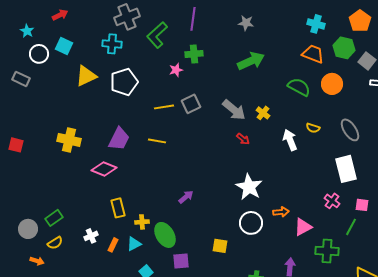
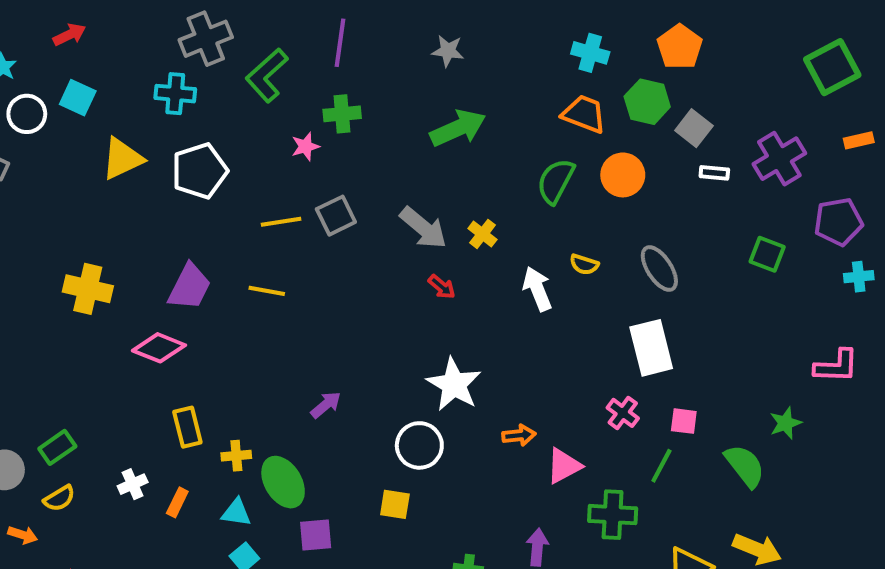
green semicircle: (299, 87) -> (556, 181), turned -90
white circle: (251, 223) -> (419, 445), moved
cyan triangle: (134, 244) -> (236, 513), moved, turned 35

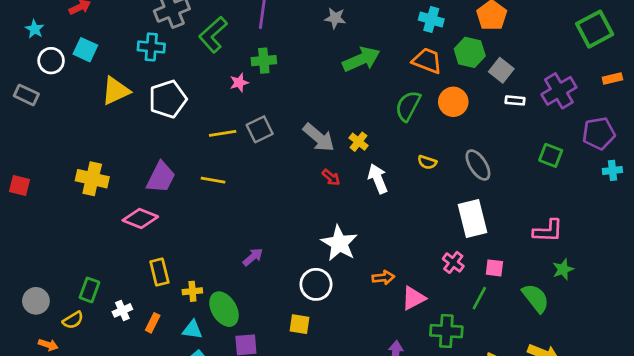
green arrow: (458, 128) -> (361, 59), moved
white arrow: (537, 289) -> (378, 179), moved
pink L-shape: (836, 366) -> (548, 231), moved
green rectangle: (57, 447) -> (89, 290), moved, turned -35

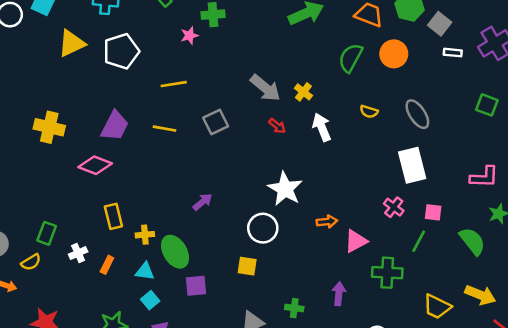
gray square: (260, 129) -> (216, 122), moved

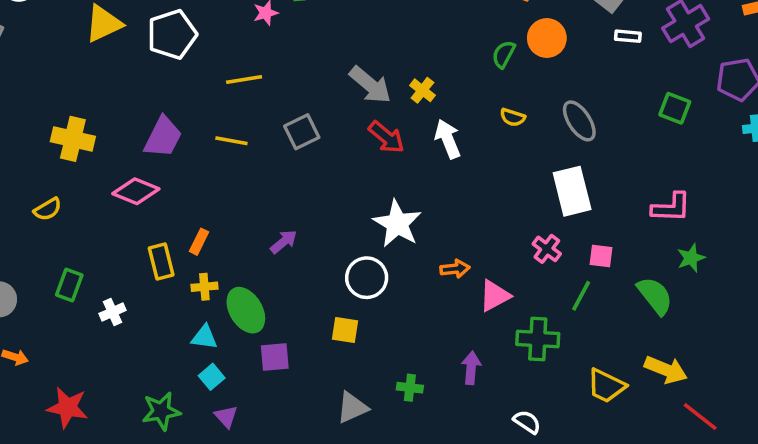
green semicircle: (351, 58) -> (504, 54), moved, size x0.7
red arrow: (277, 126) -> (386, 137), size x1.5
yellow semicircle: (31, 262) -> (48, 209), moved
orange rectangle: (107, 265) -> (199, 242), moved

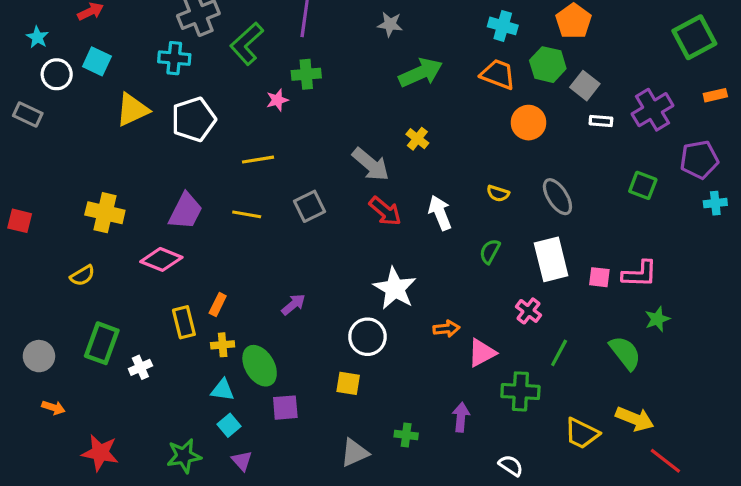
green semicircle: (504, 54) -> (490, 251), moved
yellow cross: (422, 90) -> (417, 139), moved
pink square: (601, 256) -> (599, 277), moved
green rectangle: (69, 285) -> (102, 343), size x1.4

